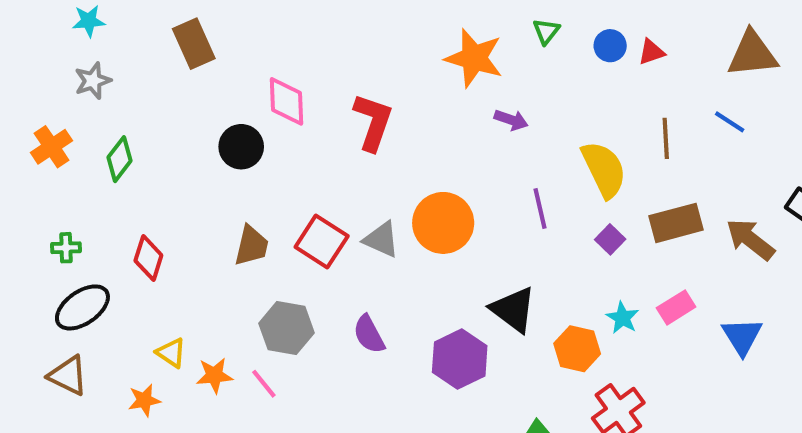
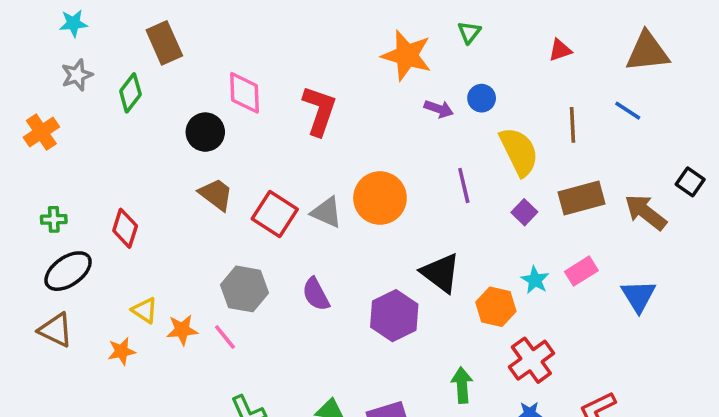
blue circle: (610, 46) -> (482, 98), moved
green diamond: (120, 159) -> (130, 93), moved
brown trapezoid: (251, 246) -> (216, 194), moved, turned -66

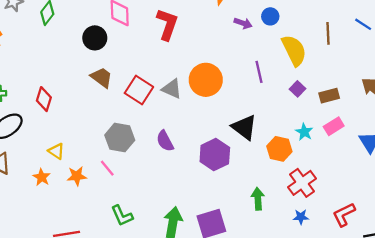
brown rectangle: (581, 198) -> (329, 96), moved, size x0.7
orange star: (182, 330) -> (77, 176), moved
orange star: (122, 351) -> (42, 177), turned -30

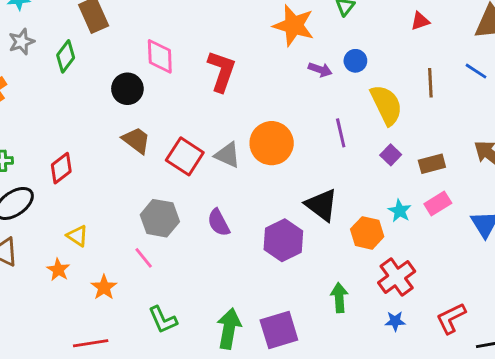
red diamond: (44, 99) -> (61, 168), turned 35
orange star: (77, 176) -> (104, 287), moved, turned -30

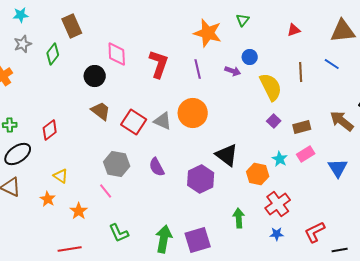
purple arrow: (320, 70) -> (233, 71), moved
purple line: (341, 133) -> (198, 69), moved

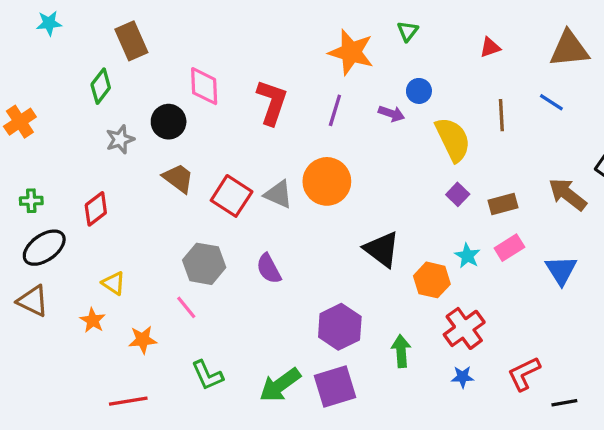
gray star: (23, 44) -> (120, 139), moved
purple line: (198, 69) -> (335, 110), turned 30
purple hexagon: (201, 179) -> (340, 327), moved
orange star: (79, 211) -> (143, 340), turned 30
green arrow: (164, 239) -> (280, 385), turned -136

